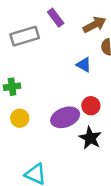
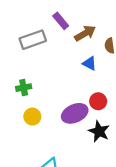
brown arrow: (95, 25) -> (85, 33), moved

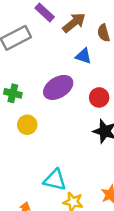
green cross: (24, 88) -> (13, 93), turned 32
purple ellipse: (75, 113) -> (58, 87), moved

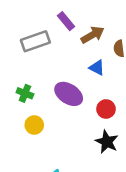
purple ellipse: (58, 87) -> (69, 94), turned 56

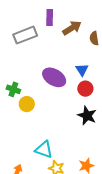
purple rectangle: (66, 21) -> (50, 17), turned 42
blue triangle: (97, 68) -> (82, 70), moved, turned 32
green cross: (25, 93) -> (13, 89), moved

